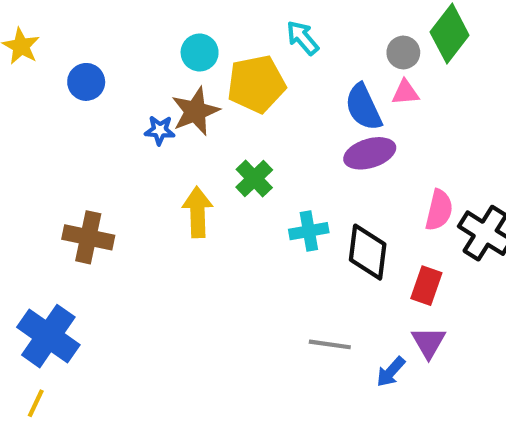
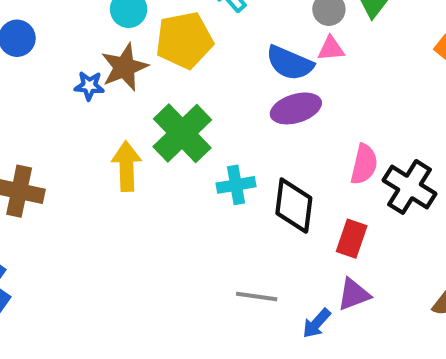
blue semicircle: (363, 107) -> (290, 63), turned -42
green cross: (254, 179) -> (182, 133), size x1.6
purple triangle: (429, 342) -> (354, 294), turned 39

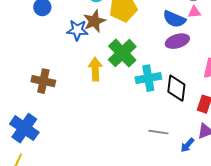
blue star: (89, 86) -> (77, 30), size x1.5
cyan cross: (236, 185) -> (148, 78), size x1.4

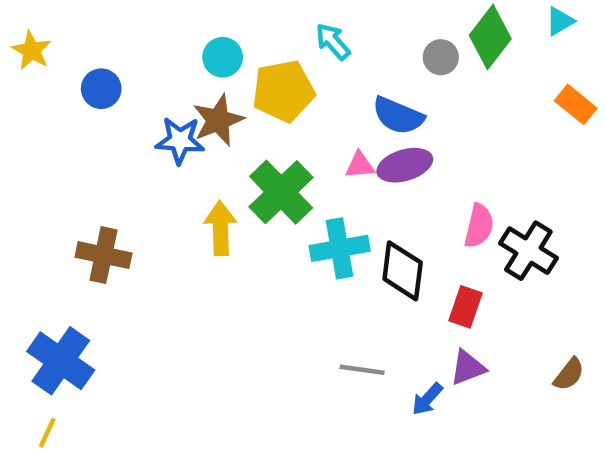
pink triangle: (194, 12) -> (360, 165), moved

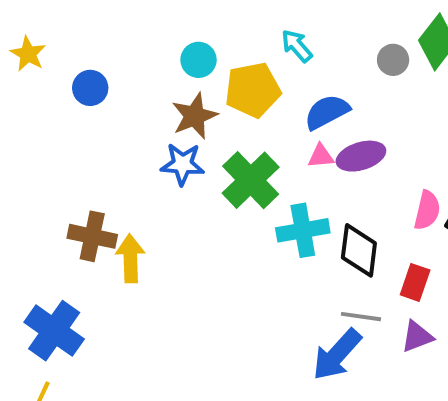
blue semicircle: (398, 116) -> (327, 112), moved, turned 129
blue star: (180, 140) -> (182, 164), moved
yellow arrow: (220, 228) -> (130, 258), moved
gray line: (362, 370) -> (361, 317), moved
blue arrow: (427, 399) -> (337, 355), moved, size x1.8

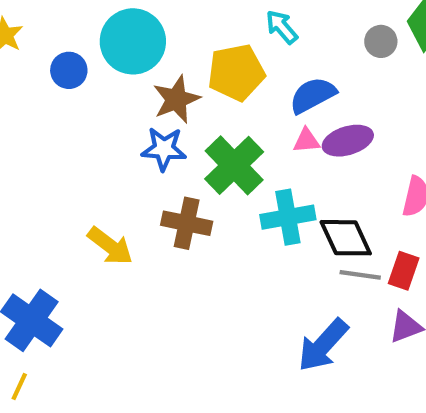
cyan circle: (199, 60) -> (133, 41), moved, size x1.8
brown cross: (92, 236) -> (187, 223), moved
black diamond: (359, 250) -> (346, 238), turned -32
yellow arrow: (130, 258) -> (110, 246), turned 129
gray line: (361, 317) -> (360, 275), moved

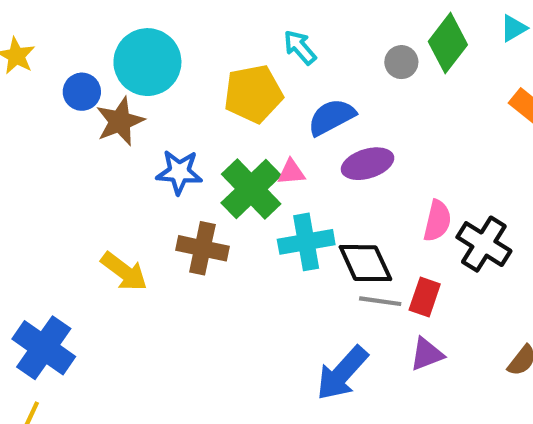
brown star: (176, 99) -> (120, 121), moved
pink triangle: (306, 141) -> (291, 172), moved

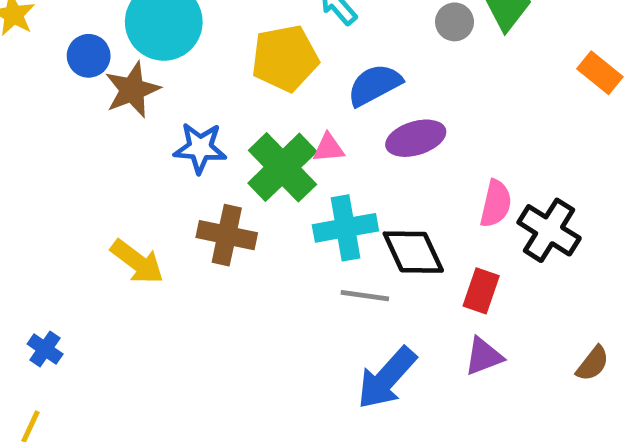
gray line: (380, 301) -> (365, 296), moved
blue cross: (44, 348) -> (45, 349), size x0.5

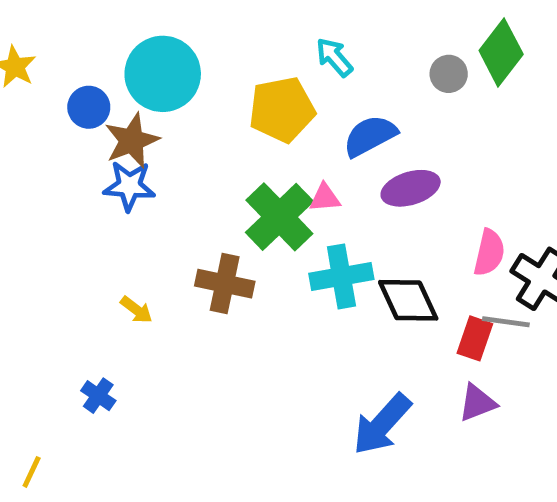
blue star: (200, 148) -> (129, 186), moved
yellow arrow: (137, 262) -> (136, 310), size x0.6
gray line: (365, 296) -> (506, 322), moved
blue cross: (45, 349) -> (98, 396), moved

